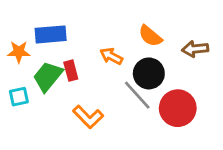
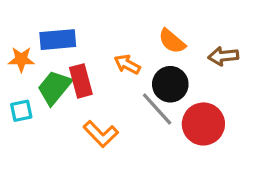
red rectangle: (71, 71) -> (81, 81), size x1.4

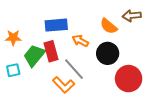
blue rectangle: (58, 40) -> (56, 25), moved
brown arrow: (223, 56) -> (132, 16), moved
gray line: (157, 109) -> (74, 69), moved

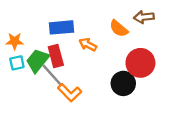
black circle: (108, 53) -> (123, 83), moved
gray line: (74, 69) -> (52, 75), moved
cyan square: (13, 70) -> (17, 63), moved
red circle: (129, 79) -> (140, 63), moved

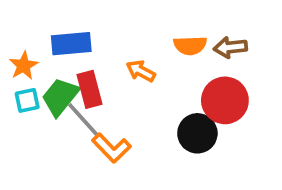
brown arrow: (144, 17) -> (230, 47), moved
blue rectangle: (62, 27) -> (71, 44), moved
orange semicircle: (119, 29) -> (190, 45), turned -42
orange star: (15, 41) -> (24, 66), turned -30

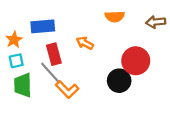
orange semicircle: (190, 45) -> (115, 16), moved
brown arrow: (230, 47) -> (156, 22), moved
green trapezoid: (60, 97) -> (23, 85), moved, turned -40

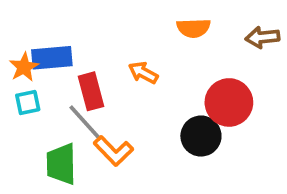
blue rectangle: (43, 26) -> (52, 58), moved
green trapezoid: (23, 85) -> (61, 164), moved

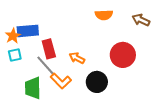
brown arrow: (262, 37) -> (141, 20), turned 30
orange arrow: (143, 73) -> (77, 58), moved
black circle: (201, 136) -> (97, 82), moved

